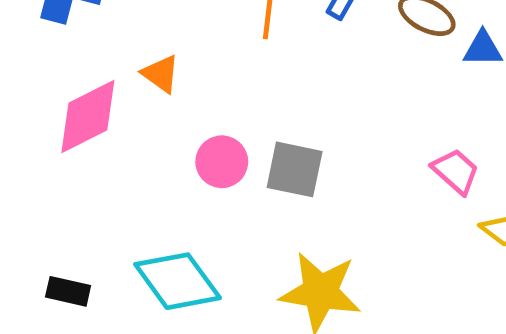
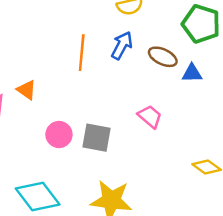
pink trapezoid: (456, 171) -> (150, 117), moved

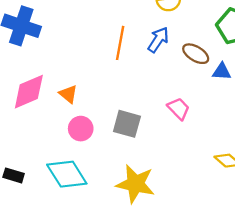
orange triangle: (27, 90) -> (68, 94), moved
pink circle: (59, 134) -> (81, 129), moved

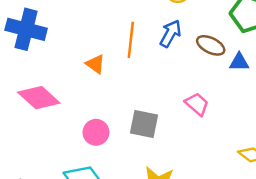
pink diamond: (29, 92) -> (39, 98), turned 69
orange triangle: (68, 94) -> (95, 64), moved

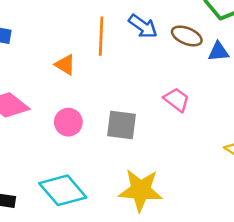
blue arrow: (170, 33) -> (143, 26), turned 100
pink circle: (96, 132) -> (68, 122), moved

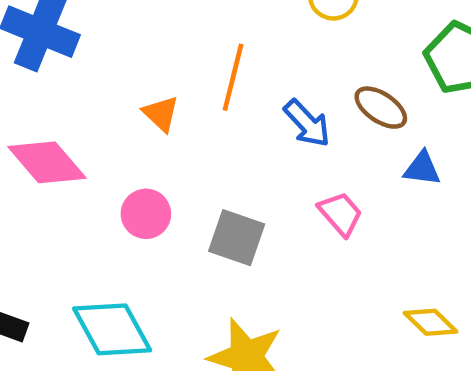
blue arrow: (143, 26) -> (307, 123), moved
blue triangle: (218, 52) -> (422, 169), moved

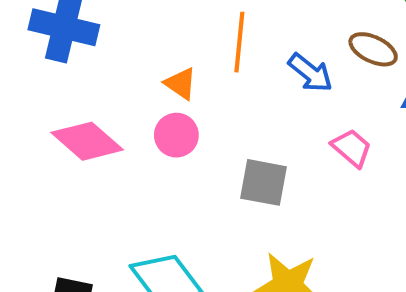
pink circle: (146, 214) -> (176, 135), moved

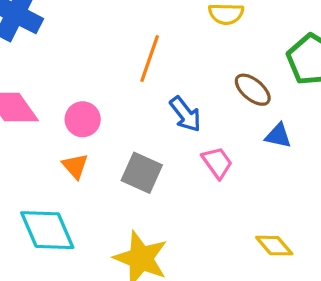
blue arrow: (310, 73) -> (185, 114), moved
orange triangle: (181, 83) -> (75, 166), moved

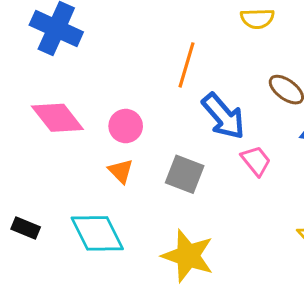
blue arrow: (185, 114) -> (223, 116), size x1.4

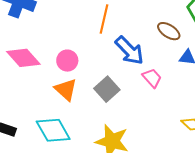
orange triangle: (121, 171) -> (66, 90), size x1.4
gray square: (185, 174) -> (107, 89), turned 30

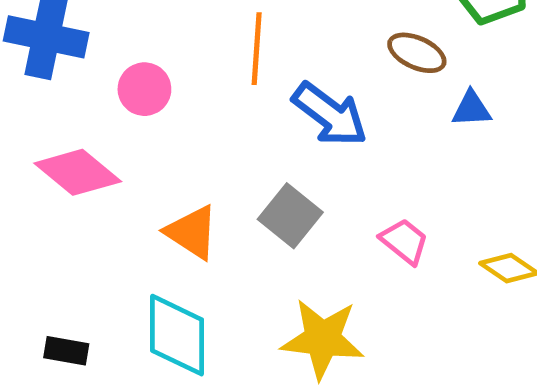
pink circle: (67, 61) -> (144, 89), moved
pink trapezoid: (152, 78) -> (404, 241), moved
cyan diamond: (53, 130) -> (177, 335), turned 39

